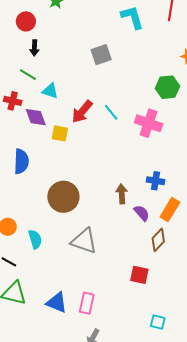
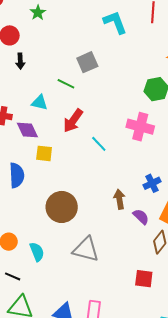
green line: (28, 75) -> (66, 84), moved
cyan line: (111, 112) -> (99, 144), moved
yellow square: (60, 133) -> (44, 153), moved
blue cross: (155, 181) -> (152, 183), turned -30

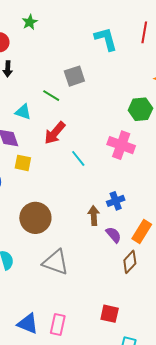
blue cross: (152, 183) -> (116, 201), moved
red square: (144, 279) -> (110, 314), moved

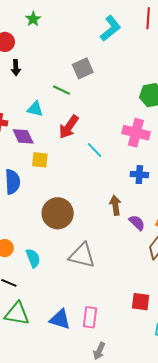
cyan L-shape: (106, 39) -> (110, 28), turned 72
blue cross: (116, 201) -> (139, 175), moved, turned 30

